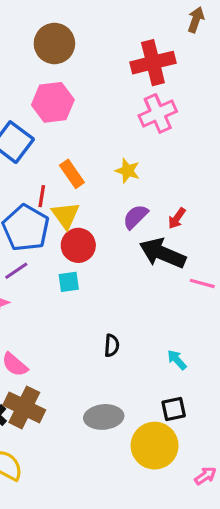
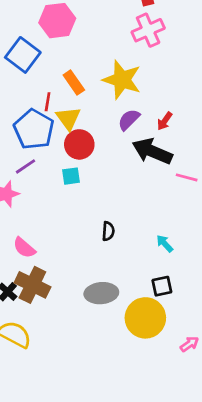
yellow star: (128, 171) -> (122, 80), size x1.8

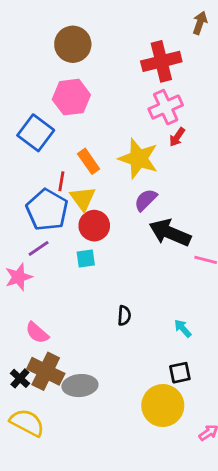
red arrow: (165, 121) -> (177, 137), moved
gray ellipse: (101, 293) -> (80, 386), moved

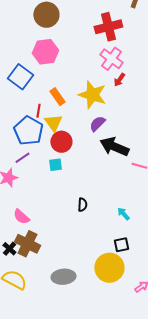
pink cross: (166, 107) -> (111, 59), turned -30
gray ellipse: (80, 386) -> (63, 277), moved

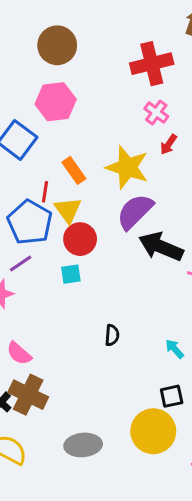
pink cross: (111, 59) -> (156, 112), size x0.7
purple semicircle: (97, 124) -> (135, 212), size x1.5

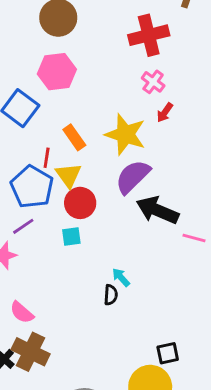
cyan arrow: (175, 349) -> (121, 277), moved

